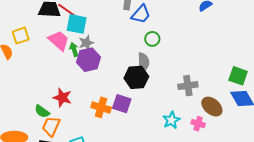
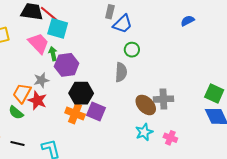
gray star: (86, 43) -> (41, 80), moved
black hexagon: (136, 77) -> (81, 93), moved
brown ellipse: (212, 107) -> (146, 105), moved
orange trapezoid: (51, 126) -> (22, 93), moved

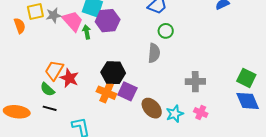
purple hexagon: (67, 65) -> (108, 21), moved
gray star: (41, 80) -> (54, 15), moved
brown ellipse: (146, 105) -> (152, 108), moved
pink cross: (170, 138) -> (201, 112), moved
black line: (17, 144) -> (50, 108), moved

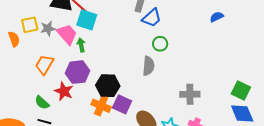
purple hexagon: (108, 21) -> (78, 72), moved
orange trapezoid: (54, 70) -> (44, 65), moved

